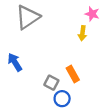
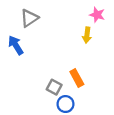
gray triangle: (28, 17) -> (29, 18), size x0.7
blue arrow: (15, 62) -> (16, 45), moved

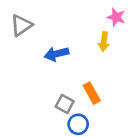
gray triangle: (29, 18) -> (21, 25), moved
blue arrow: (16, 45) -> (56, 54), moved, turned -72

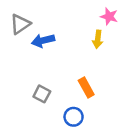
blue arrow: (56, 54) -> (43, 41), moved
gray square: (65, 104) -> (42, 94), moved

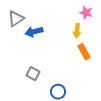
orange rectangle: (86, 88) -> (84, 52), moved

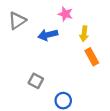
pink star: (86, 13) -> (65, 14), moved
blue arrow: (34, 32) -> (48, 35), moved

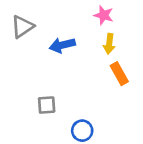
pink star: (65, 14) -> (104, 15), moved
gray square: (36, 81) -> (47, 105), turned -32

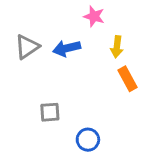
pink star: (104, 15) -> (94, 16), moved
gray triangle: (22, 27) -> (27, 47), moved

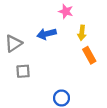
gray triangle: (27, 47) -> (13, 43), moved
gray square: (50, 112) -> (23, 71), moved

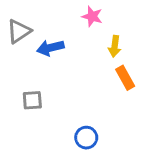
blue arrow: (47, 34) -> (50, 48), moved
gray triangle: (13, 43) -> (19, 31), moved

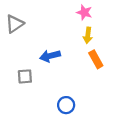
pink star: (92, 16) -> (84, 12), moved
blue arrow: (50, 48) -> (50, 56), moved

